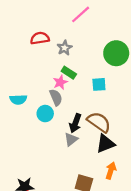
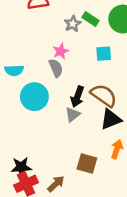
gray star: (65, 48) -> (73, 24), moved
green rectangle: (69, 73) -> (91, 19), moved
cyan circle: (45, 114) -> (34, 97), moved, size x1.5

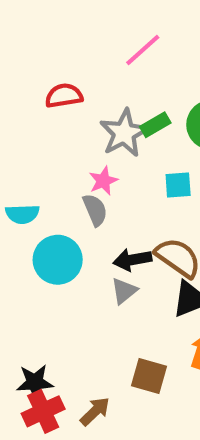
green rectangle: (91, 19) -> (155, 125), turned -63
gray star: (73, 24) -> (124, 133), size x1.6
black arrow: (77, 97) -> (132, 260), turned 60

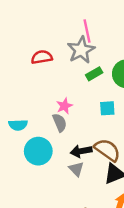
pink line: (143, 50) -> (87, 31), turned -60
gray star: (124, 133) -> (81, 50), moved
gray triangle: (124, 291) -> (76, 169), turned -35

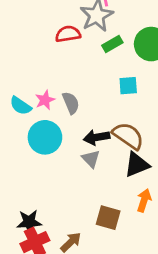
red semicircle: (42, 57) -> (68, 34), moved
pink star: (64, 106) -> (45, 100), moved
cyan semicircle: (18, 125) -> (21, 106), turned 36

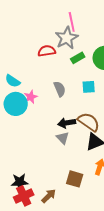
gray semicircle: (71, 103) -> (60, 89), moved
cyan semicircle: (21, 106) -> (13, 81), moved
cyan circle: (45, 137) -> (16, 104), moved

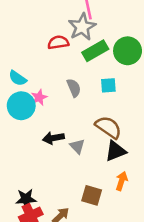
green rectangle: (78, 58) -> (95, 51), size x1.5
black arrow: (67, 123) -> (53, 138), moved

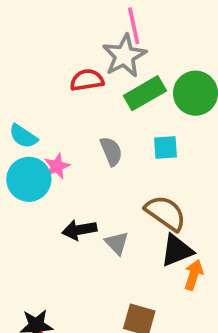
orange arrow: (122, 181) -> (194, 275), moved

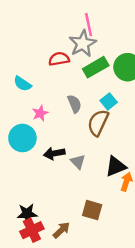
cyan semicircle: (23, 136) -> (22, 84), moved
cyan square: (166, 147) -> (109, 101), turned -35
cyan circle: (29, 179) -> (22, 138), moved
brown semicircle: (166, 213) -> (98, 123), moved, turned -100

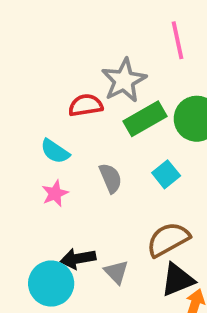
pink line: (89, 25) -> (178, 40), moved
cyan semicircle: (22, 84) -> (55, 151), moved
brown semicircle: (98, 123) -> (168, 239), moved, turned 36
cyan circle: (22, 138) -> (51, 284), moved

